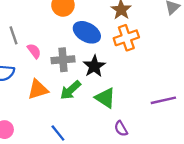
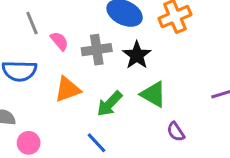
green arrow: (70, 90) -> (109, 104), moved

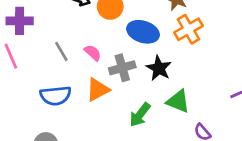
pink semicircle: (59, 41) -> (93, 53), moved
orange triangle: (67, 89) -> (98, 90), moved

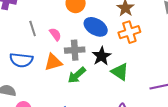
green triangle: (178, 101) -> (120, 72), moved
green arrow: (140, 115) -> (77, 75), moved

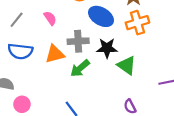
gray line: (33, 28) -> (17, 20), moved, turned 56
pink semicircle: (55, 34) -> (50, 18), moved
black star: (102, 56) -> (107, 48), turned 30

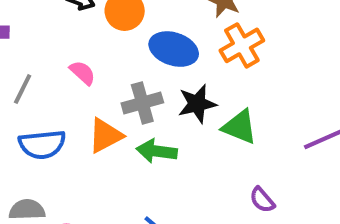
green arrow: (80, 68) -> (157, 151), turned 60

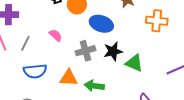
orange cross: (242, 45) -> (157, 21), moved, turned 35
orange triangle: (105, 136) -> (69, 78), moved, turned 30
green arrow: (157, 151) -> (94, 86), moved

